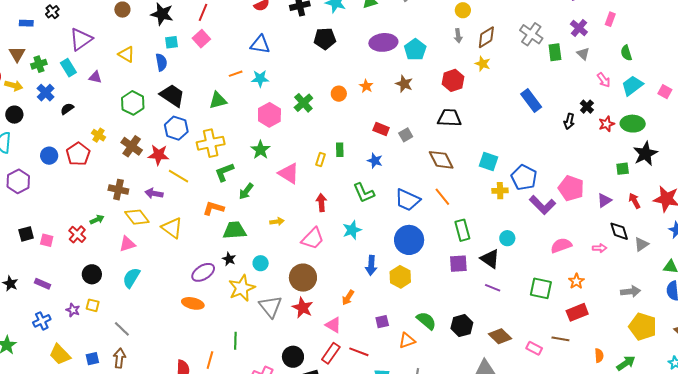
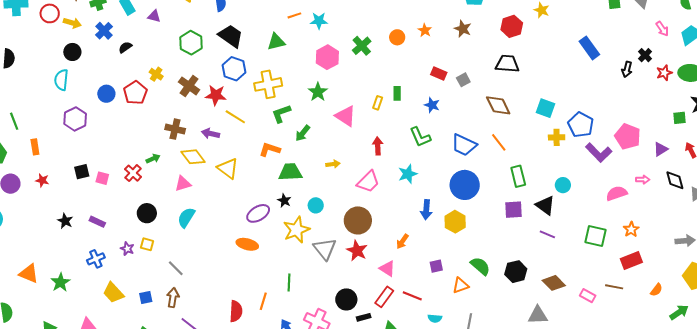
pink arrow: (600, 248) -> (643, 180), moved
orange semicircle: (599, 356) -> (656, 290), moved, turned 40

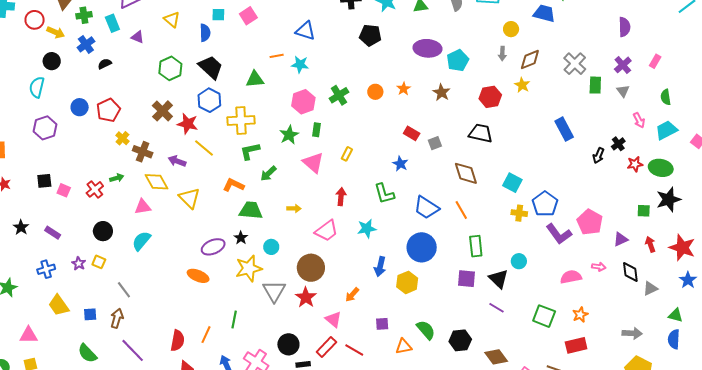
yellow cross: (156, 74) -> (122, 138), moved
green rectangle: (397, 93) -> (317, 130), moved

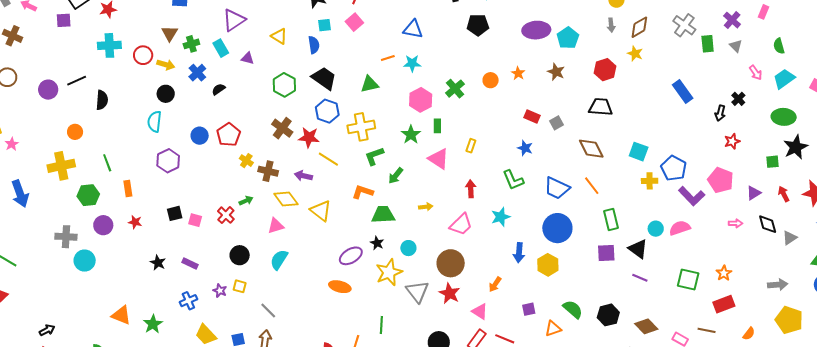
red star: (635, 164) -> (732, 141), moved
pink semicircle: (571, 277) -> (680, 228), moved

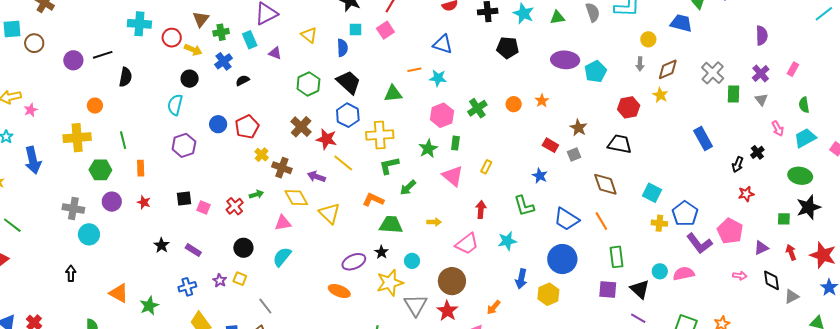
brown star: (556, 72) -> (578, 128), moved
black arrow: (47, 330) -> (71, 273), moved, turned -70

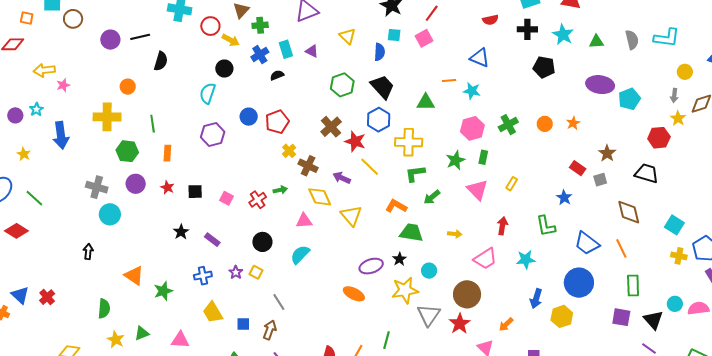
cyan rectangle: (250, 40) -> (286, 49), moved
yellow star: (660, 95) -> (678, 118), moved
black square: (184, 198) -> (195, 192), moved

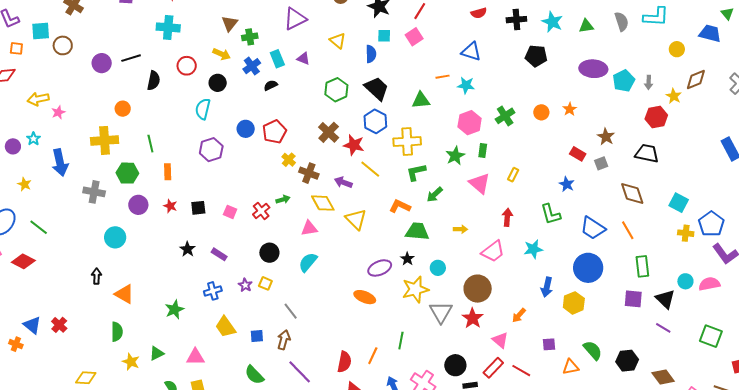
red circle: (210, 26) -> (187, 66), moved
gray arrow: (674, 96) -> (649, 82), moved
gray cross: (97, 187) -> (94, 192), moved
orange triangle: (134, 276) -> (124, 294), moved

